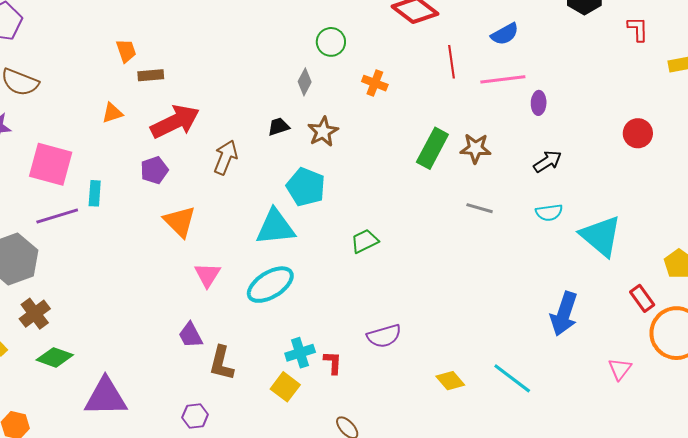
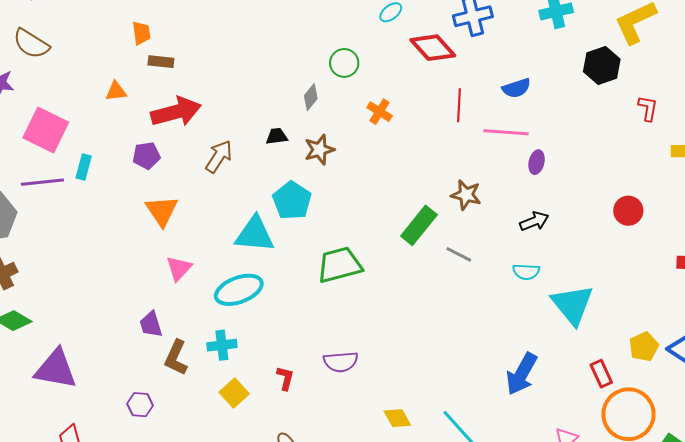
green rectangle: (432, 148) -> (419, 225), moved
green trapezoid: (365, 241) -> (340, 265), size x1.6
cyan cross: (300, 353) -> (222, 345), moved

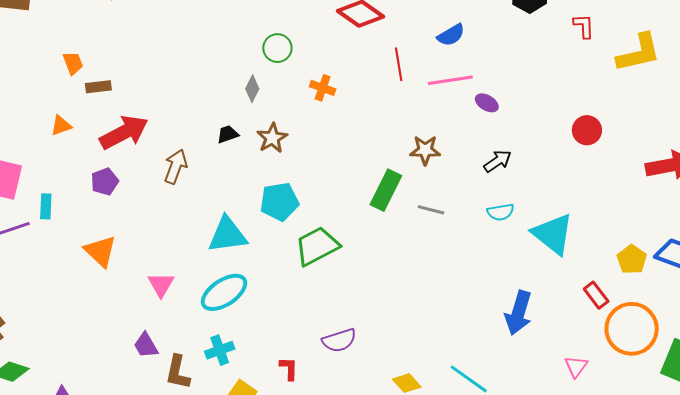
purple ellipse: (537, 162) -> (487, 103), turned -60
cyan pentagon: (292, 201) -> (279, 202), moved, turned -30
orange triangle: (162, 211) -> (100, 251), moved

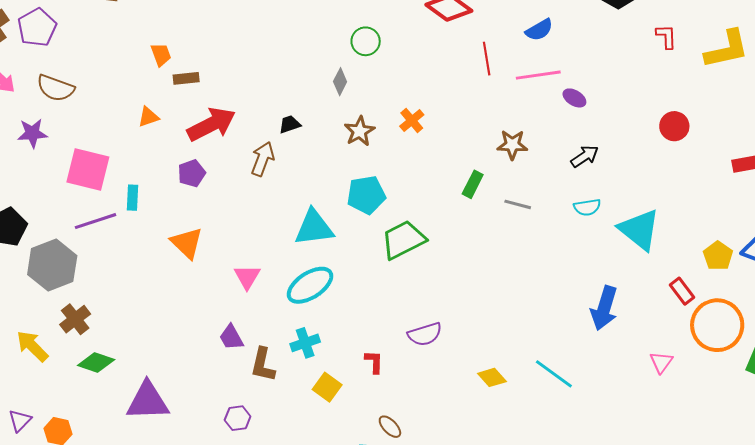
red L-shape: (584, 26) -> (666, 37), moved
orange cross: (323, 88) -> (412, 121), moved, turned 30
black trapezoid: (228, 134) -> (290, 124), moved
green rectangle: (386, 190) -> (473, 184), size x0.7

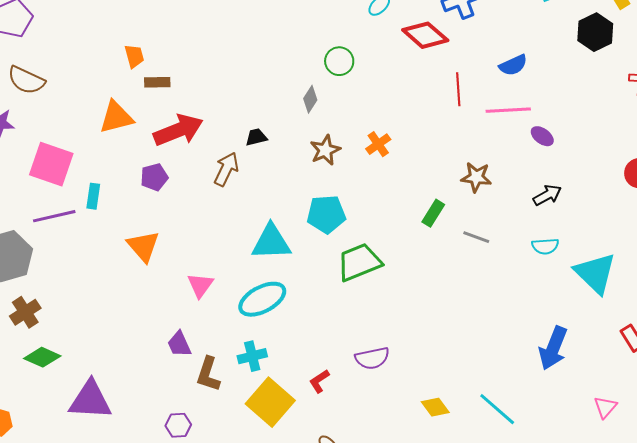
orange triangle: (148, 117) -> (116, 117), size x1.6
red L-shape: (374, 362) -> (319, 381), turned -130
yellow square: (327, 387) -> (270, 402), size x1.6

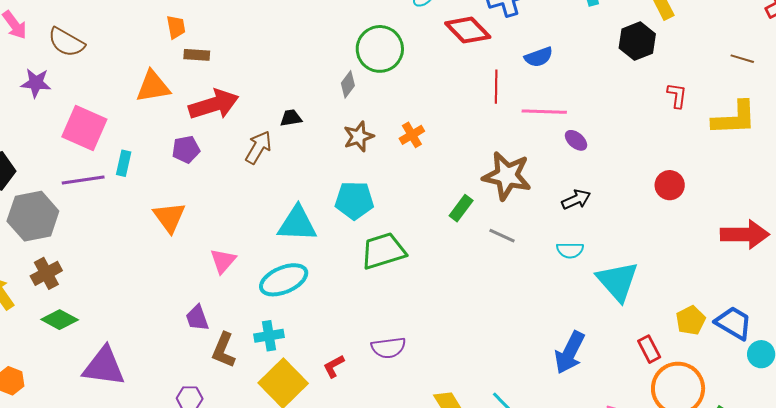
green circle: (339, 61) -> (380, 49), size x1.6
blue semicircle: (513, 65) -> (539, 57), moved
brown star: (476, 177) -> (507, 176), size x1.6

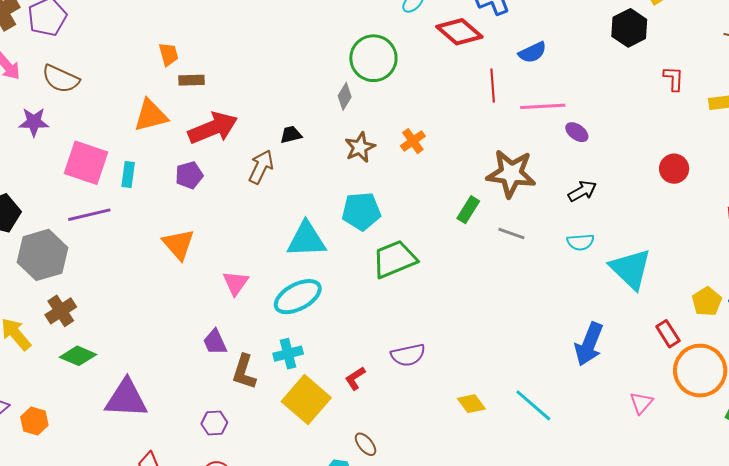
cyan rectangle: (124, 163) -> (128, 174), moved

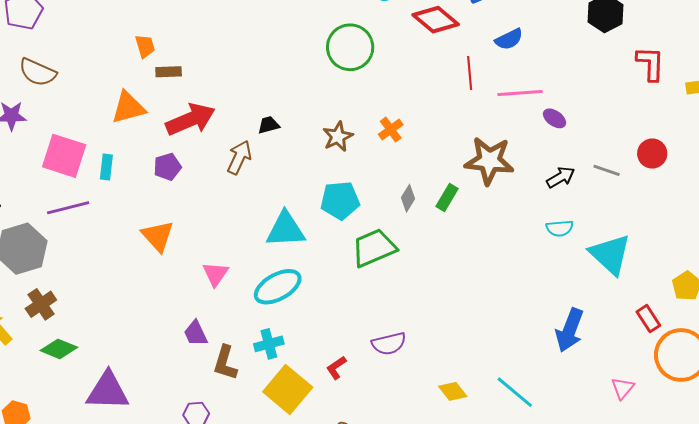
red L-shape: (674, 79) -> (650, 64), size x1.4
gray diamond: (345, 96) -> (408, 198), moved
gray line: (511, 233) -> (607, 170), moved

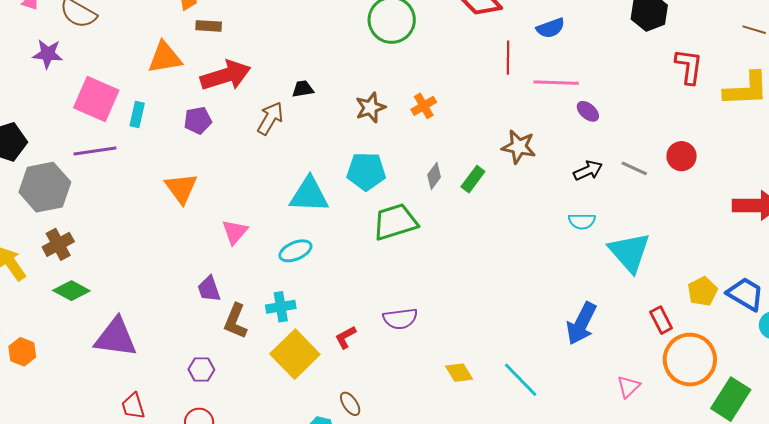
brown star: (489, 161) -> (519, 147), size x0.7
cyan ellipse: (278, 287) -> (295, 251), size x0.7

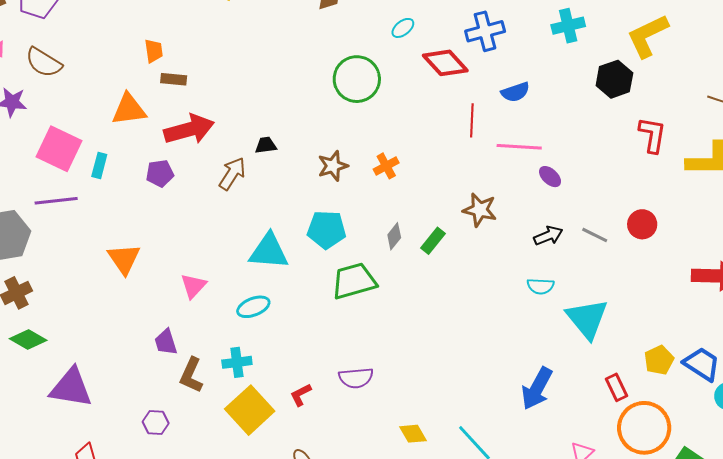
orange triangle: (181, 188) -> (124, 259), moved

